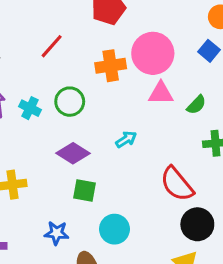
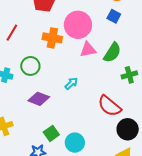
orange cross: (111, 66) -> (52, 38), turned 30
green semicircle: (196, 105) -> (112, 53), size x1.5
green square: (84, 191) -> (51, 133), moved, turned -35

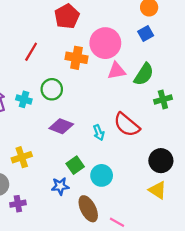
blue square: (114, 16) -> (146, 34), turned 32
cyan arrow: (71, 83) -> (99, 133), moved, turned 112
red semicircle: (109, 106) -> (127, 125), moved

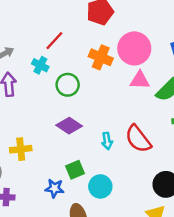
cyan cross: (24, 99) -> (40, 65), moved

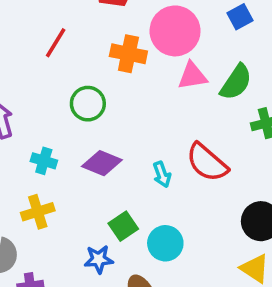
cyan cross: (40, 65) -> (44, 161), moved

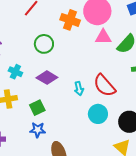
green square: (123, 226) -> (37, 108), moved
cyan circle: (165, 243) -> (98, 114), moved

